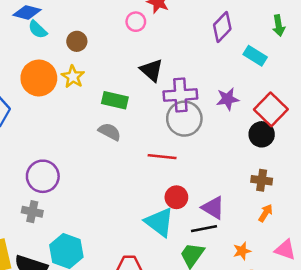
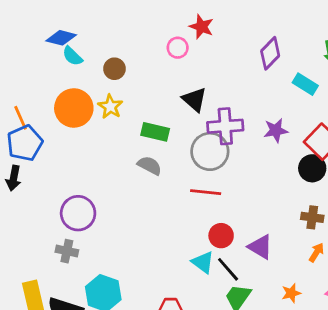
gray circle: (184, 119) -> (210, 151), moved
cyan triangle: (159, 222) -> (203, 262), size x0.7
black line: (204, 229) -> (228, 269), moved, turned 60

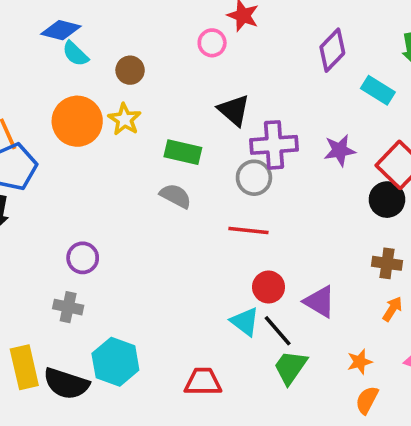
gray circle: (210, 151) -> (254, 178), size x0.7
purple circle: (78, 213) -> (83, 258), size x0.7

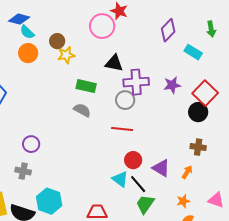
pink circle: (212, 43) -> (102, 26), size x1.6
black triangle: (234, 110) -> (114, 63), turned -30
yellow star: (125, 119) -> (66, 55), moved, turned 30
orange circle: (77, 121) -> (28, 53), moved, size x0.7
orange arrow: (392, 309) -> (187, 172), moved

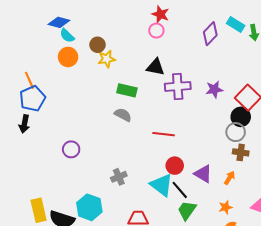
pink circle: (102, 26) -> (156, 31), moved, size x0.6
cyan rectangle: (193, 52) -> (236, 24), moved
gray circle: (125, 100) -> (236, 132), moved
gray cross: (23, 171) -> (119, 177), moved, turned -35
cyan triangle: (120, 179) -> (161, 185), size x1.4

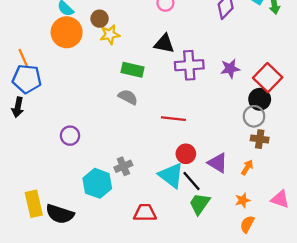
orange circle: (68, 57) -> (67, 32), size x1.4
blue pentagon: (32, 99) -> (27, 79), turned 30
cyan hexagon: (89, 207) -> (97, 183), moved

